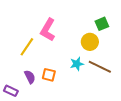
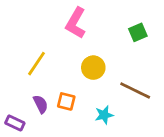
pink L-shape: (48, 30) -> (76, 23), moved
yellow circle: (90, 42) -> (93, 68), moved
cyan star: (77, 64) -> (104, 115), moved

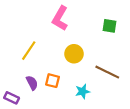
green square: (138, 32) -> (109, 26), turned 32

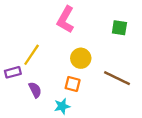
orange square: (52, 81) -> (73, 84), moved
cyan star: (83, 91) -> (62, 106), moved
purple rectangle: (12, 98) -> (13, 72), moved, turned -40

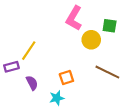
pink L-shape: (66, 20) -> (74, 18), moved
yellow circle: (81, 58) -> (91, 40), moved
orange square: (73, 84) -> (66, 77), turned -32

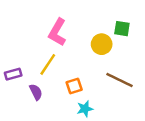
pink L-shape: (74, 18) -> (57, 32), moved
yellow line: (29, 51) -> (48, 64), moved
cyan star: (57, 98) -> (85, 109), moved

